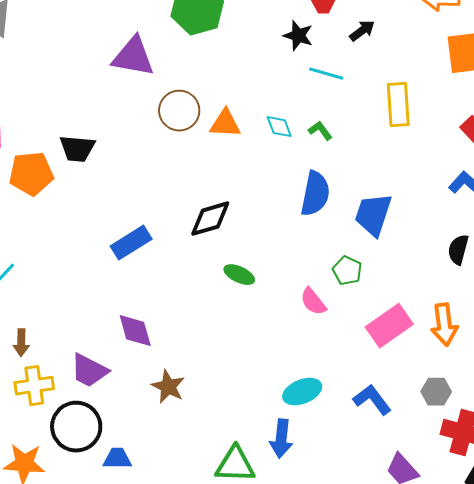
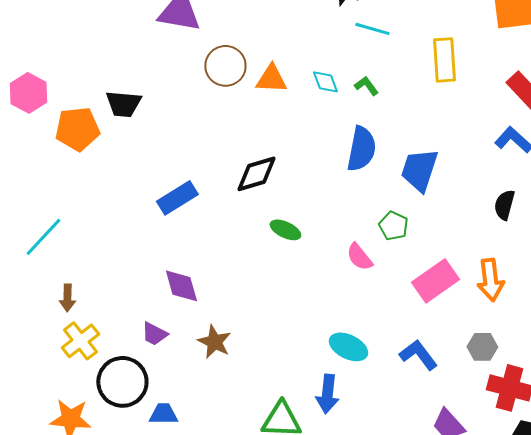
purple trapezoid: (89, 371) -> (154, 334), moved, size x0.7
yellow cross: (34, 386) -> (80, 341), turned -30
cyan ellipse: (302, 392) -> (348, 347), turned 48

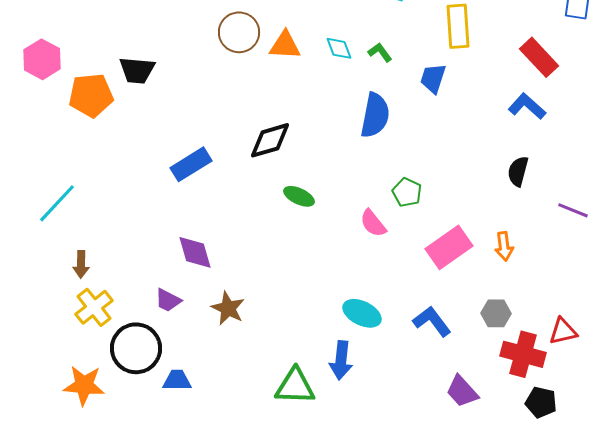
blue trapezoid: (419, 170) -> (433, 78), moved, size x0.7
orange arrow: (490, 280) -> (504, 246), size x0.7

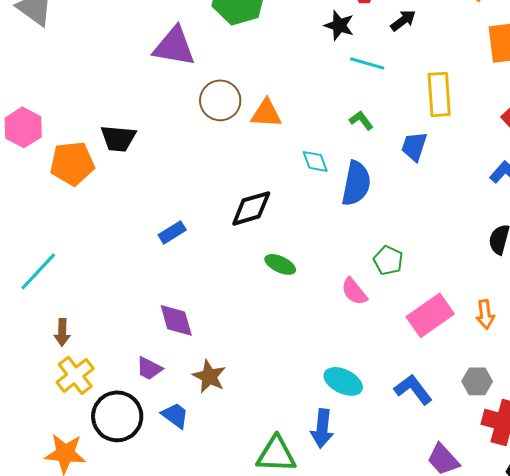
cyan diamond: (339, 48) -> (315, 161), moved
blue rectangle: (191, 164) -> (172, 232), size x0.7
blue trapezoid: (177, 380) -> (175, 415), moved, turned 36

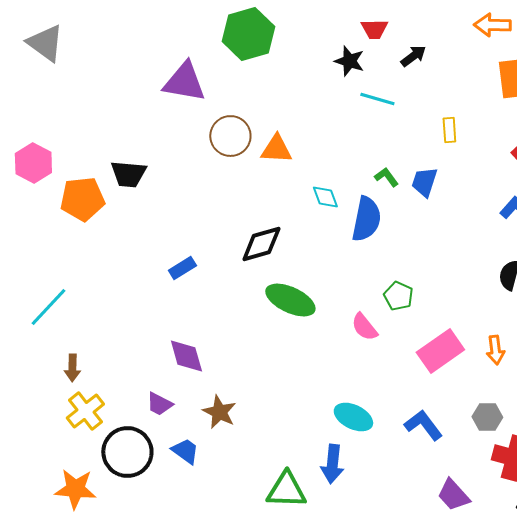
yellow rectangle: (439, 94) -> (449, 130), size x0.6
green L-shape: (361, 120) -> (386, 177), moved
green ellipse: (280, 264) -> (290, 300), size x1.6

